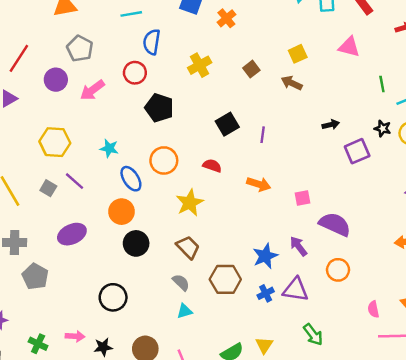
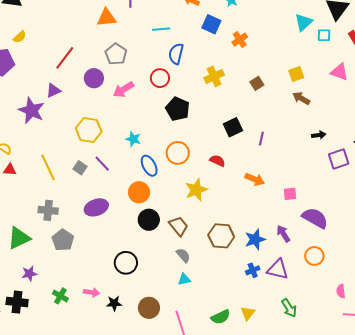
brown arrow: (292, 83) -> (301, 98), moved
brown trapezoid: (188, 247) -> (179, 226), moved
brown hexagon: (225, 279) -> (221, 236), moved

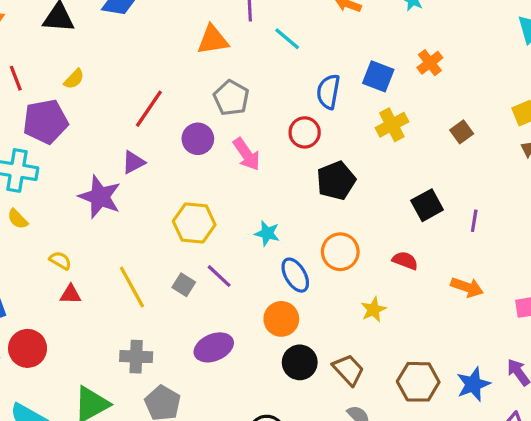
blue square: (211, 24) -> (378, 76), moved
cyan line: (161, 29) -> (287, 39), moved, turned 48
pink arrow: (123, 90) -> (247, 154), turned -90
black pentagon: (178, 109) -> (336, 181), turned 30
yellow star: (196, 190) -> (373, 310), size x0.7

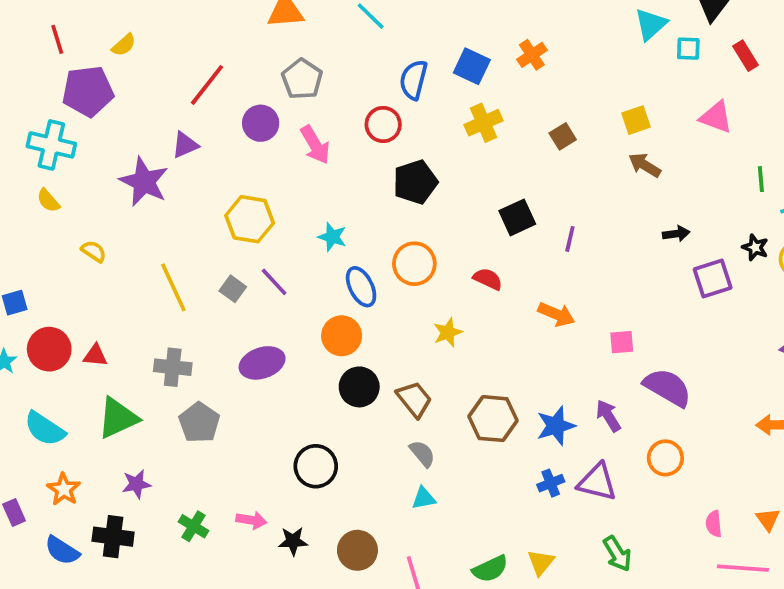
red triangle: (71, 294) -> (95, 355), moved

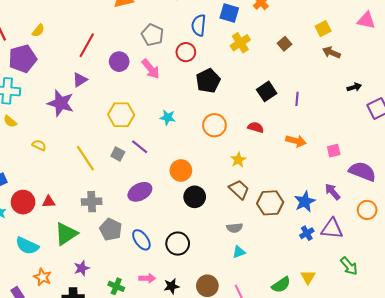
gray pentagon: (302, 79) -> (152, 35), moved
blue ellipse: (361, 287) -> (141, 240), moved
brown trapezoid: (414, 399) -> (239, 189), moved
gray semicircle: (422, 454) -> (235, 228), turned 133

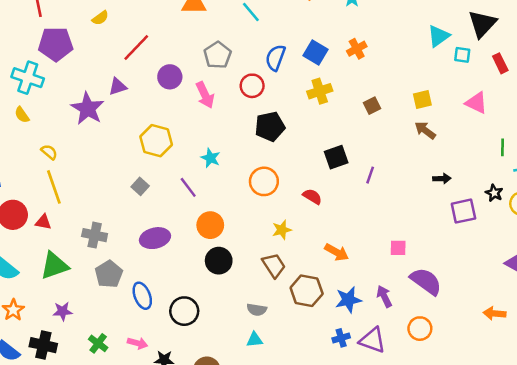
yellow semicircle: (38, 30) -> (100, 18), moved
orange arrow: (296, 141) -> (337, 252), moved
purple line: (140, 147) -> (188, 187), moved
yellow line: (85, 158) -> (54, 187), moved

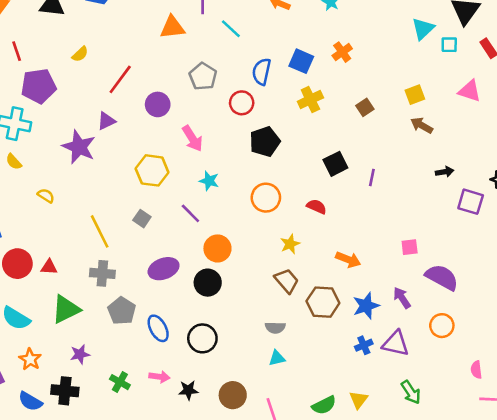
pink arrow: (205, 95) -> (192, 138), moved
yellow line: (54, 187) -> (100, 231), moved
purple square: (463, 211) -> (471, 202), turned 36
black circle: (219, 261) -> (208, 283), moved

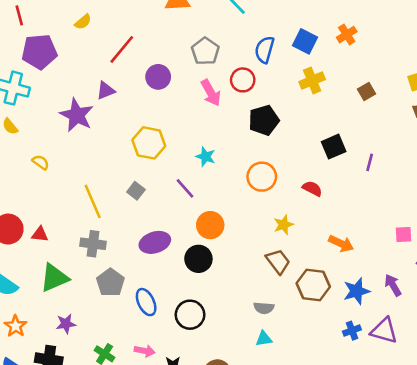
pink arrow: (192, 138) -> (211, 93), moved

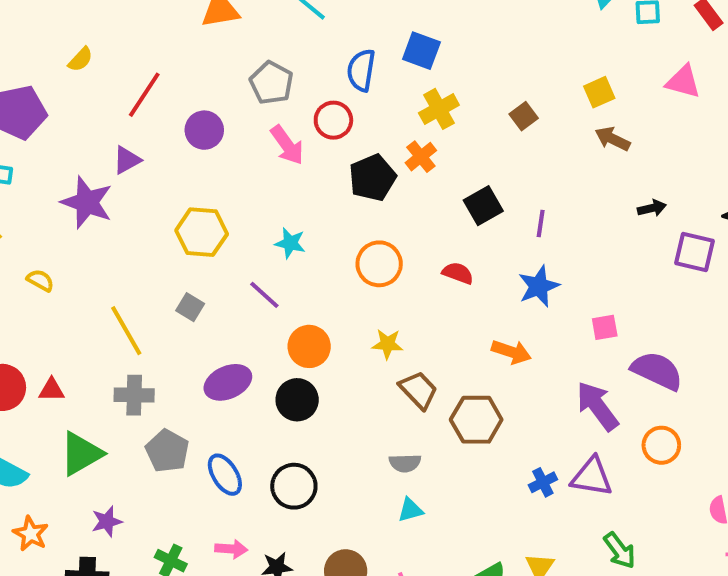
orange cross: (347, 35) -> (421, 157), moved
yellow star: (284, 225) -> (388, 344), moved, turned 30
purple arrow: (393, 285) -> (597, 406), size x1.5
blue star: (356, 291) -> (539, 286), moved

